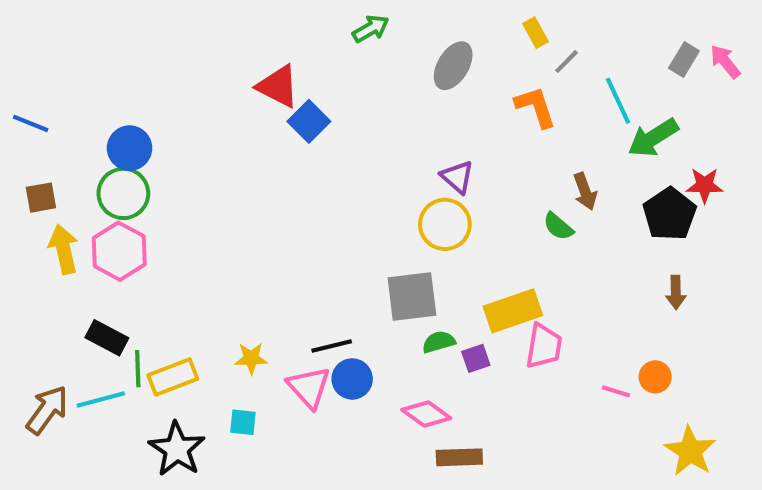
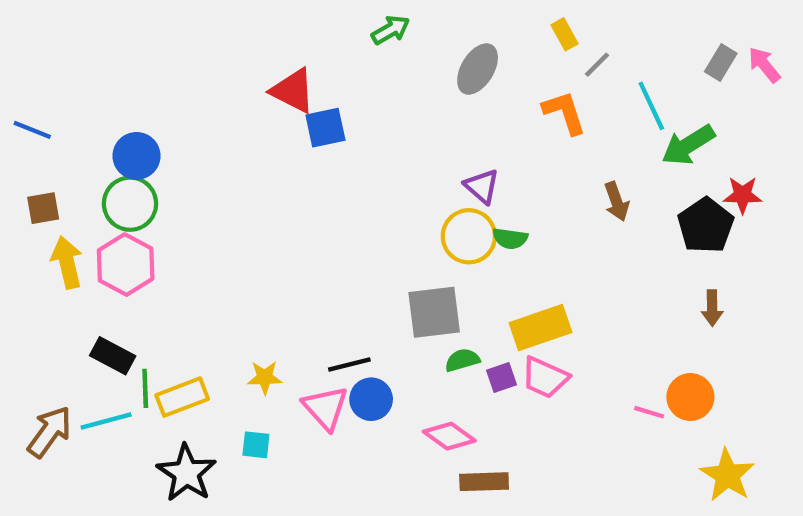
blue square: (309, 121) -> (325, 128), turned 33
green semicircle: (558, 226) -> (510, 238), moved, turned -32
pink trapezoid: (544, 346) -> (545, 377), moved, turned 105
orange circle: (655, 377) -> (690, 397), size x1.4

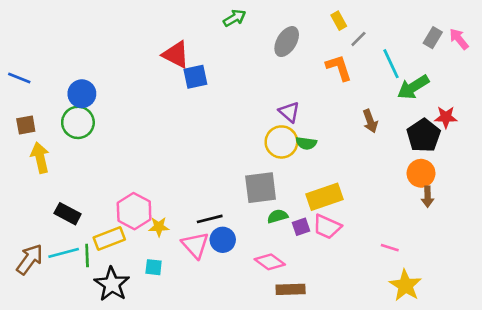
pink hexagon: (126, 265) -> (134, 211), moved
brown arrow: (712, 308) -> (428, 197), moved
green line: (145, 388) -> (87, 255), moved
orange circle: (690, 397) -> (421, 173), moved
yellow star: (727, 475) -> (405, 285), moved

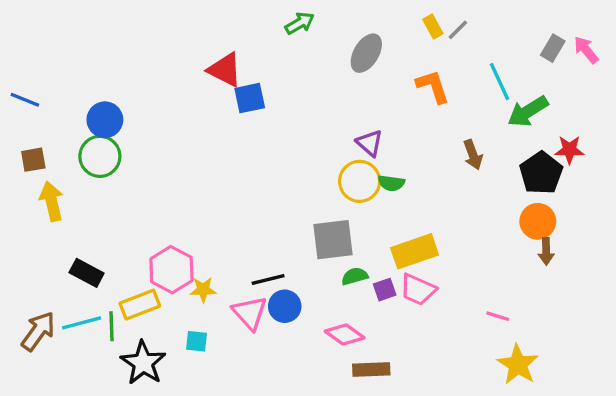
gray line: (358, 39) -> (458, 30), moved

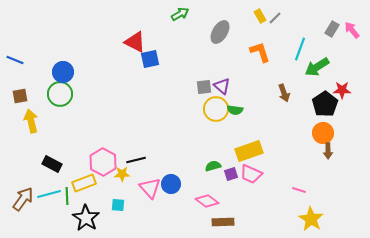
cyan line: (499, 81) -> (300, 49), turned 45
gray square: (333, 240) -> (204, 87), moved, size x0.6
black line: (268, 280) -> (136, 160), moved

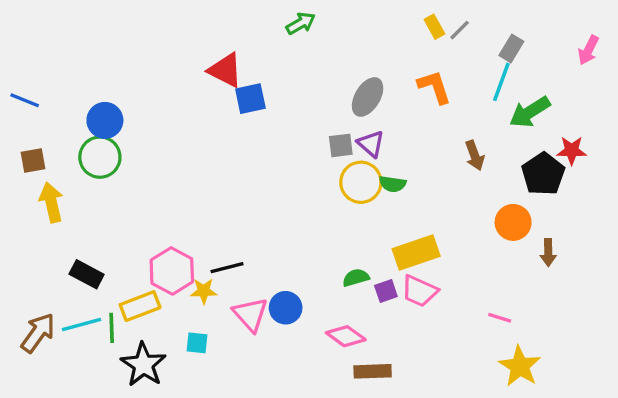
gray rectangle: (332, 29) -> (511, 48), moved
pink arrow: (352, 30) -> (588, 50), turned -114
gray ellipse: (220, 32) -> (368, 97), moved
orange circle: (323, 133) -> (513, 222), moved

